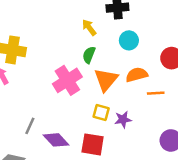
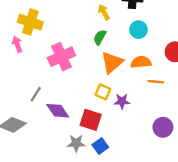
pink cross: (67, 80) -> (61, 57), moved

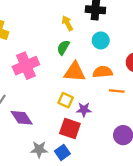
orange triangle: (112, 62) -> (75, 72), turned 45
red square: (91, 120) -> (70, 128), moved

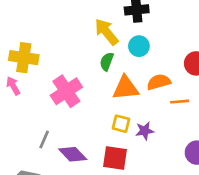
yellow arrow: (67, 23) -> (106, 32), size x1.5
cyan circle: (101, 40) -> (139, 46), moved
red square: (70, 128) -> (115, 158), moved

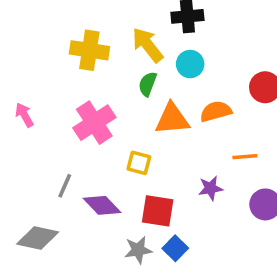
yellow cross: (24, 58) -> (89, 50), moved
orange line: (180, 102) -> (245, 157), moved
yellow square: (121, 124) -> (139, 163), moved
purple star: (145, 131) -> (211, 188), moved

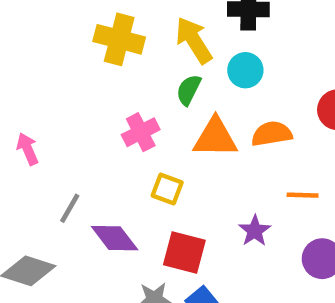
pink arrow: (24, 115) -> (28, 149), moved
pink cross: (94, 123) -> (141, 132), moved, size x0.7
purple star: (211, 188) -> (255, 231), turned -30

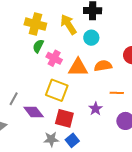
green semicircle: (189, 90) -> (38, 46), moved
pink cross: (141, 132) -> (54, 58), moved, turned -35
yellow square: (167, 189) -> (57, 90), size x1.6

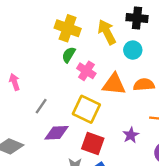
gray line: (14, 99) -> (41, 106), moved
purple diamond: (34, 112) -> (57, 133), turned -60

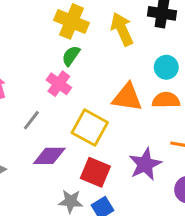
cyan circle: (133, 50) -> (166, 67), moved
pink cross: (86, 71) -> (59, 84), moved
purple star: (131, 135) -> (145, 164), size x1.5

